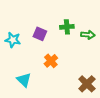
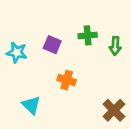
green arrow: (88, 35) -> (115, 46), turned 88
orange cross: (51, 61) -> (67, 80), turned -32

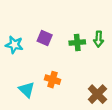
green cross: (88, 35) -> (77, 42), moved
orange cross: (67, 80) -> (52, 80), moved

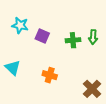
cyan star: (14, 45) -> (20, 25), moved
cyan triangle: (27, 90) -> (13, 68), moved

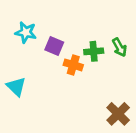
green arrow: (93, 37) -> (119, 47), turned -32
orange cross: (50, 75) -> (73, 65), moved

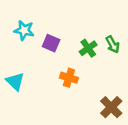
green cross: (94, 51) -> (88, 48), turned -30
orange cross: (73, 65) -> (69, 78), moved

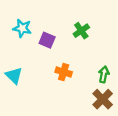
green arrow: (113, 44) -> (104, 74), moved, turned -140
green cross: (88, 48) -> (81, 31), moved

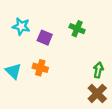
green cross: (81, 31) -> (77, 29), turned -32
orange cross: (64, 72) -> (40, 68), moved

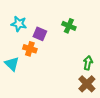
orange cross: (40, 68) -> (30, 49), moved

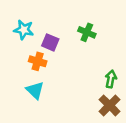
cyan triangle: (12, 64) -> (35, 90), moved

